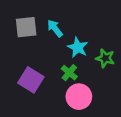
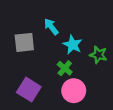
gray square: (26, 27) -> (24, 42), moved
purple square: (31, 80) -> (29, 90), moved

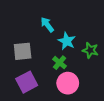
gray square: (24, 42) -> (23, 51), moved
purple square: (29, 90) -> (27, 82), turned 30

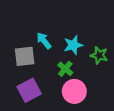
cyan arrow: (47, 25) -> (44, 41), moved
cyan star: (67, 41) -> (73, 45), turned 30

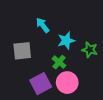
cyan arrow: (44, 41) -> (43, 25), moved
purple square: (29, 90) -> (41, 84), moved

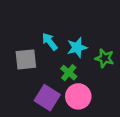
cyan arrow: (43, 25) -> (50, 42), moved
purple square: (41, 84) -> (47, 98), turned -30

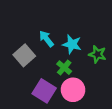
cyan star: (77, 48) -> (72, 44), turned 30
gray square: (26, 59) -> (24, 55), turned -35

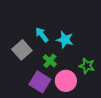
green star: (97, 54) -> (87, 66), moved
green cross: (64, 68) -> (50, 61), moved

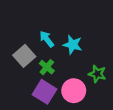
green cross: (50, 61) -> (47, 67), moved

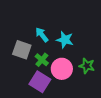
gray square: (24, 56) -> (22, 50), turned -30
pink circle: (74, 91) -> (62, 69), moved

